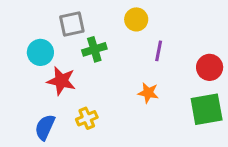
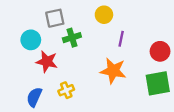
orange star: (148, 93) -> (113, 71), size x1.6

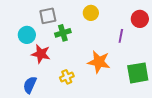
purple line: (121, 39) -> (121, 36), moved
red circle: (160, 51) -> (140, 19), moved
yellow cross: (66, 90) -> (67, 77), moved

